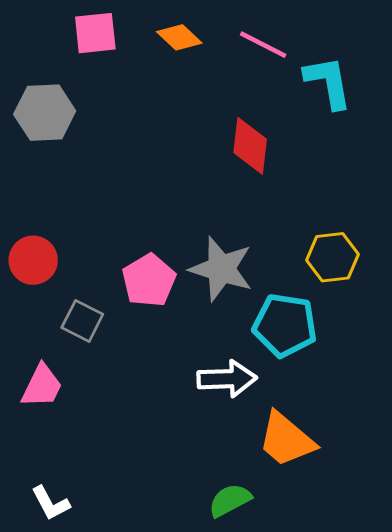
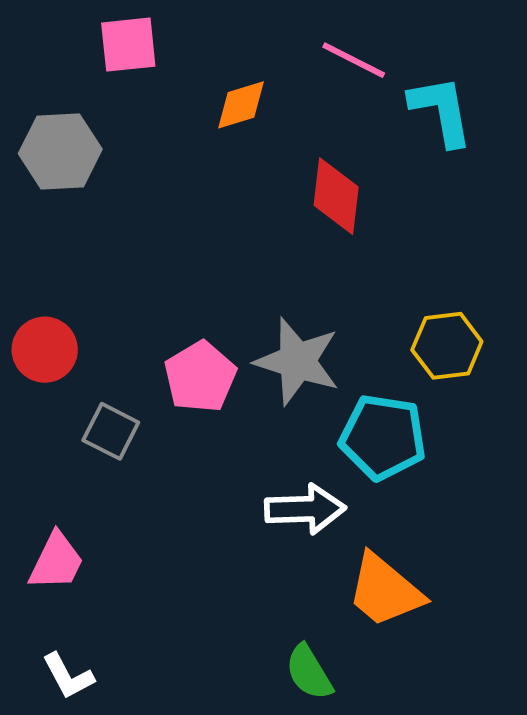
orange diamond: (179, 37) -> (241, 105), moved, turned -60
pink trapezoid: (42, 386) -> (56, 561), moved
green semicircle: (230, 500) -> (309, 672), turned -93

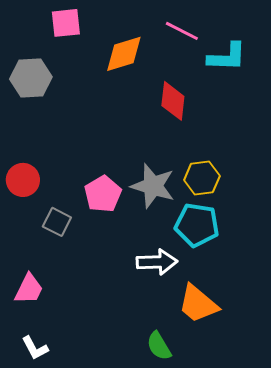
orange diamond: (241, 105) -> (124, 54), size x1.4
cyan L-shape: (441, 111) -> (227, 57), turned 102
yellow hexagon: (447, 346) -> (202, 178), moved

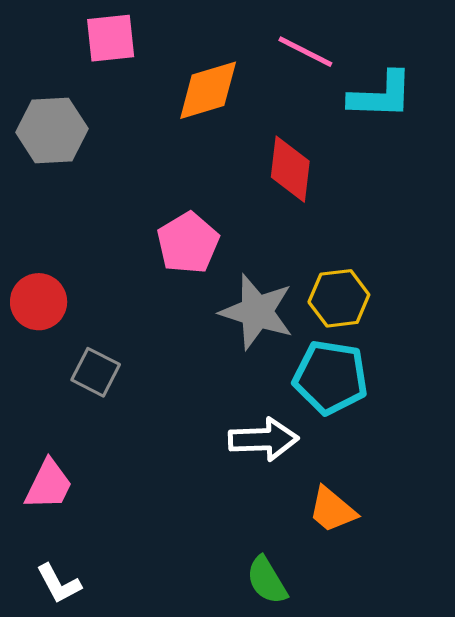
pink pentagon: (103, 194) -> (188, 243), moved
orange trapezoid: (198, 304) -> (332, 510), size x0.7

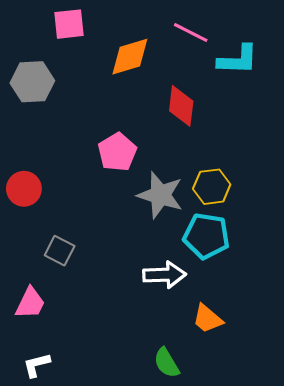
gray square: (96, 372) -> (60, 251), moved
white L-shape: (59, 584) -> (37, 365), turned 104

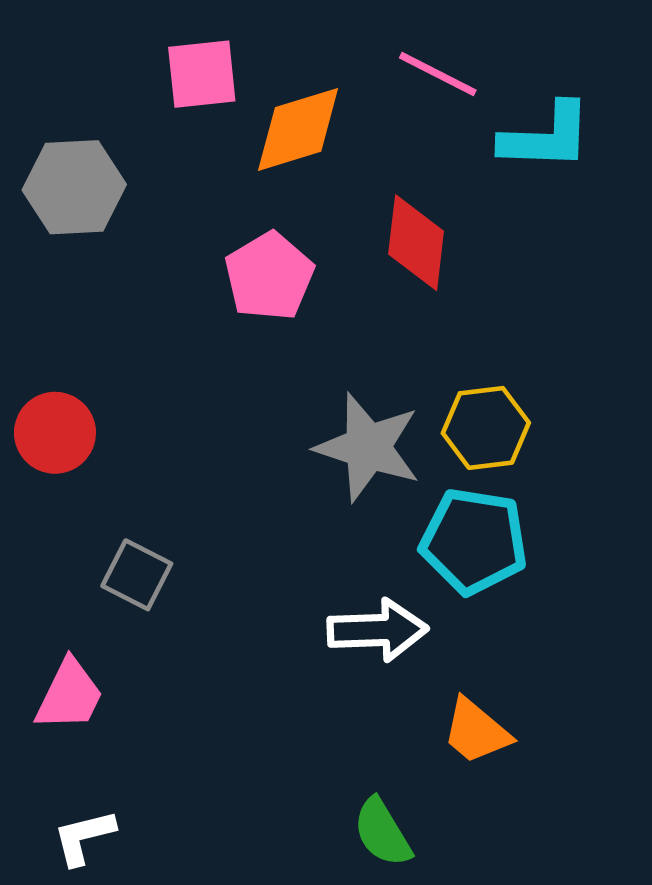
pink square: (69, 24) -> (202, 74), moved
pink pentagon: (117, 152) -> (269, 276), moved

